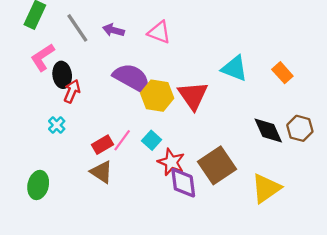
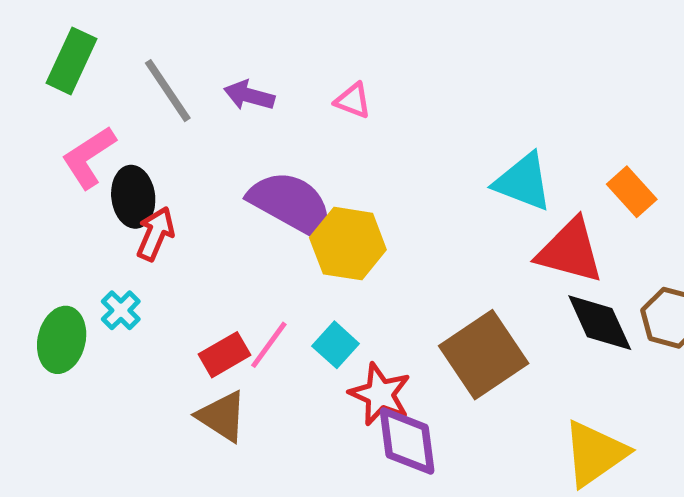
pink triangle: (159, 32) -> (353, 100), size x0.7
red triangle: (193, 96) -> (570, 251), moved, turned -40
brown square: (217, 165) -> (484, 355), moved
green ellipse: (38, 185) -> (62, 340), moved

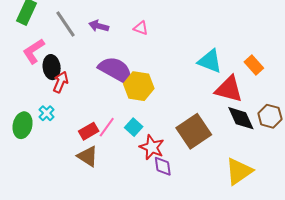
purple diamond: (407, 441) -> (163, 166), size x0.7

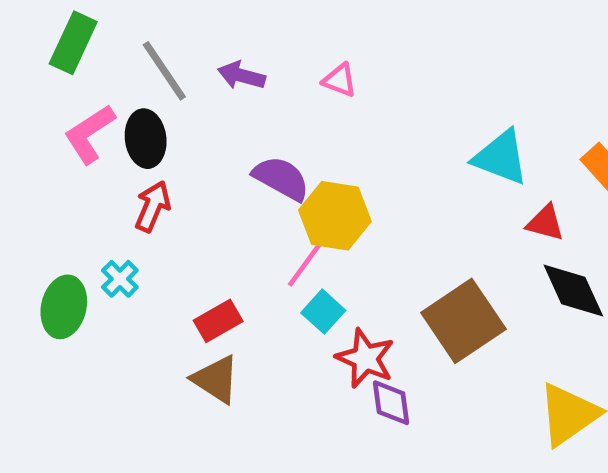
black ellipse: (52, 67) -> (146, 139), moved
purple semicircle: (116, 70) -> (281, 178), size x0.7
red triangle: (229, 89) -> (545, 223), size x0.6
pink line: (107, 127) -> (305, 265), moved

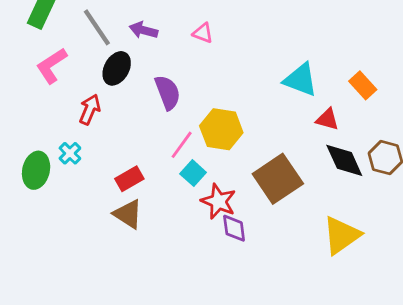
black ellipse: (146, 139) -> (117, 68), moved, turned 36
purple semicircle: (281, 178) -> (168, 92), turned 40
yellow hexagon: (335, 216) -> (221, 129), moved

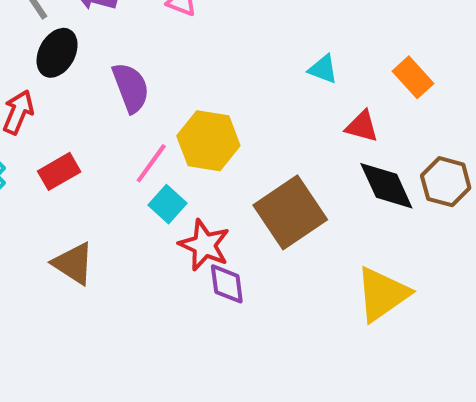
cyan triangle: (301, 80) -> (323, 69), size x0.6
red rectangle: (129, 179) -> (59, 171), moved

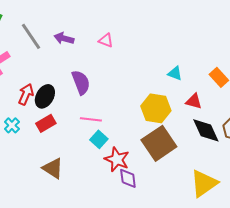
black ellipse: (57, 53) -> (45, 96), moved
yellow hexagon: (208, 141) -> (156, 108), moved
pink line: (151, 163) -> (91, 119), turned 60

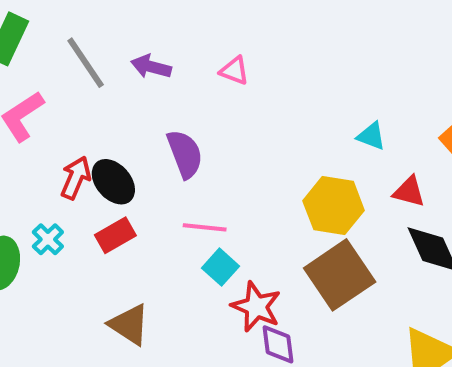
black ellipse: (45, 96) -> (113, 182), turned -70

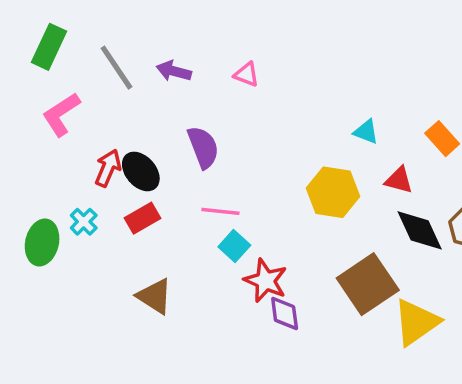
brown square: (340, 275) -> (368, 284), moved

